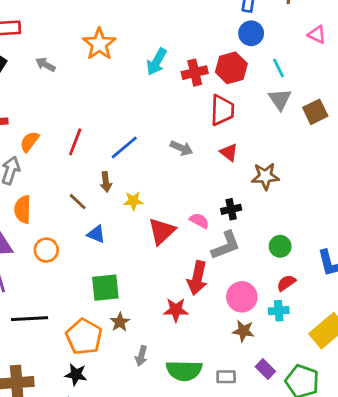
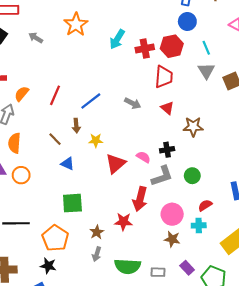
green circle: (280, 246) -> (192, 176), moved
orange circle: (46, 250) -> (21, 175), moved
brown star: (120, 322) -> (97, 232), moved

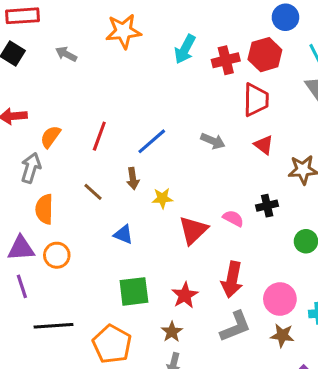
orange star: (76, 24) -> (123, 31), turned 30
brown line: (55, 139) -> (93, 192), moved
gray L-shape: (162, 176) -> (235, 327), moved
red star: (123, 222) -> (185, 295), moved, turned -30

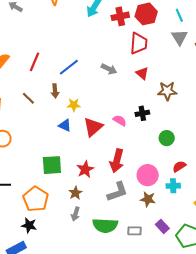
blue triangle: (123, 234) -> (65, 125), moved

